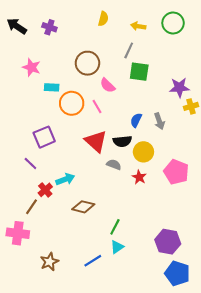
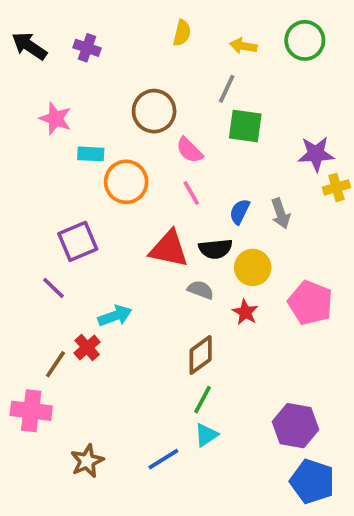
pink line: (97, 106) -> (191, 193), moved
red triangle: (96, 141) -> (169, 249), turned -30
red cross: (45, 190) -> (87, 347), moved
brown diamond: (83, 207) -> (201, 355), moved, turned -50

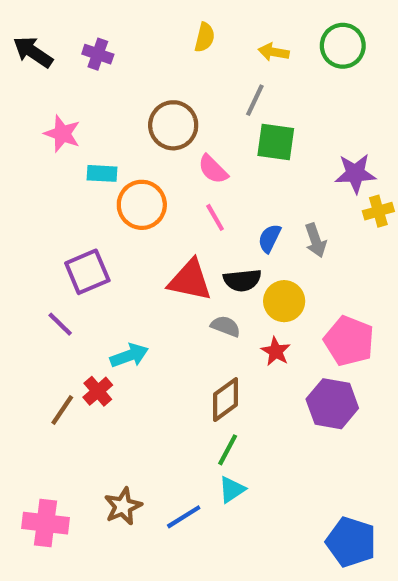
pink cross: (31, 411) -> (45, 523), moved
purple hexagon: (295, 426) -> (332, 404), moved
brown star: (87, 461) -> (123, 506), moved

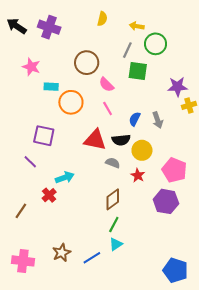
green circle: (343, 46) -> (156, 44), moved
purple cross: (98, 54) -> (49, 27), size x1.5
purple square: (87, 272) -> (44, 136), turned 35
brown line: (62, 410) -> (21, 211), moved

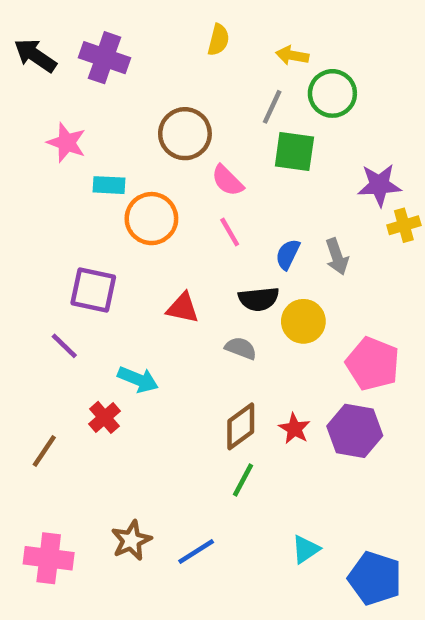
red triangle: (95, 140) -> (183, 308), moved, size x0.7
red star: (138, 175) -> (294, 429), moved
cyan arrow: (65, 177) -> (138, 379), turned 42
cyan triangle: (116, 244) -> (306, 549), moved

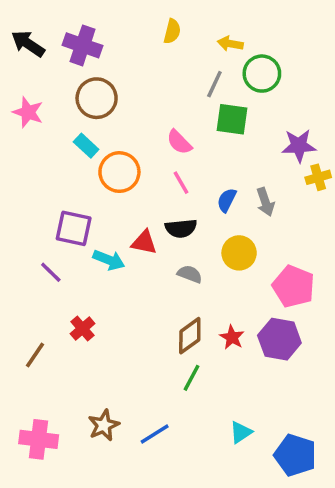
brown circle: (185, 134) -> (97, 98), moved
pink star: (67, 143) -> (28, 112), moved
cyan rectangle: (109, 185) -> (86, 146), turned 40
black semicircle: (259, 299) -> (181, 228), moved
cyan arrow: (138, 379) -> (109, 260), moved

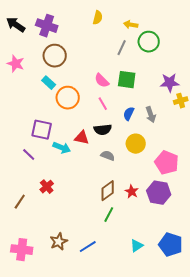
green square: (232, 119) -> (127, 80), moved
blue pentagon: (295, 455) -> (171, 245), moved

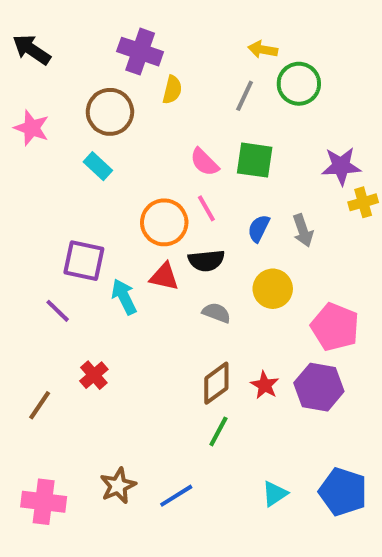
yellow semicircle: (98, 18) -> (172, 90), moved
purple cross: (47, 26) -> (140, 52), moved
orange circle: (68, 98) -> (164, 222), moved
cyan arrow: (62, 148) -> (124, 297), turned -138

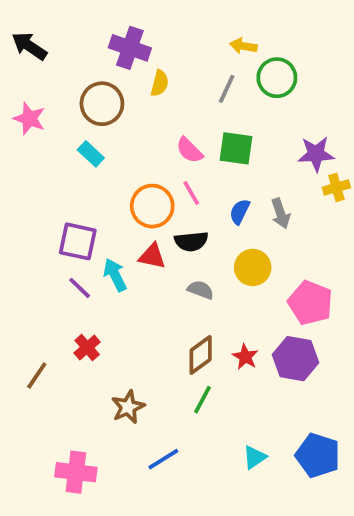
purple line: (58, 311) -> (80, 288), moved
brown star: (118, 486) -> (128, 407), moved
pink cross: (44, 502) -> (76, 472), moved

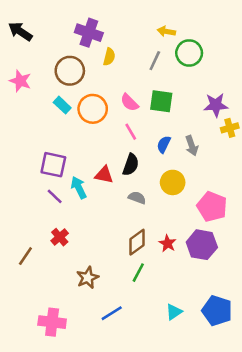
orange circle: (152, 206) -> (93, 109), moved
black semicircle: (191, 241) -> (131, 165), turned -65

